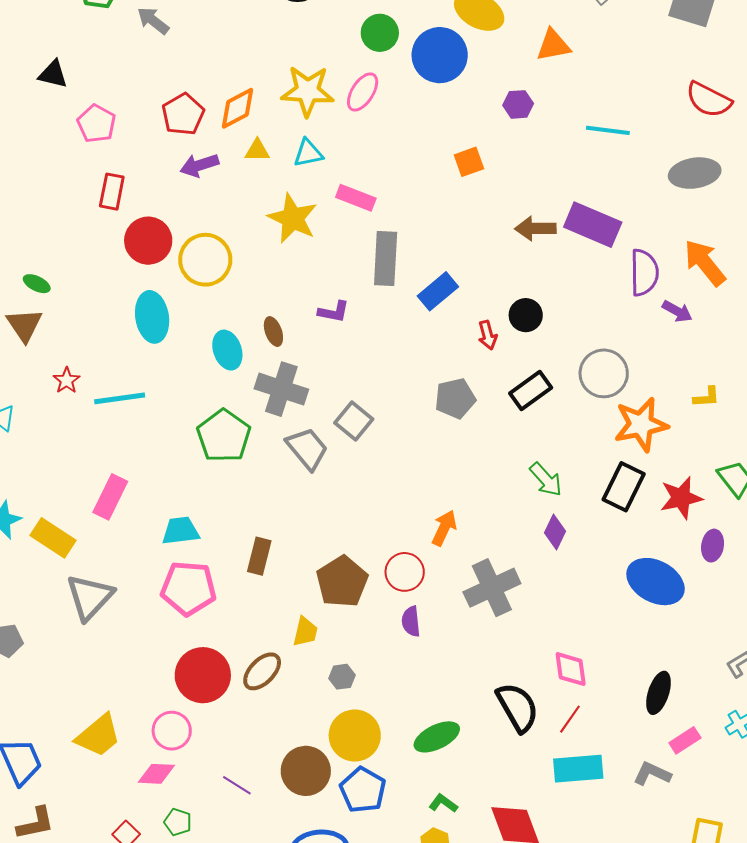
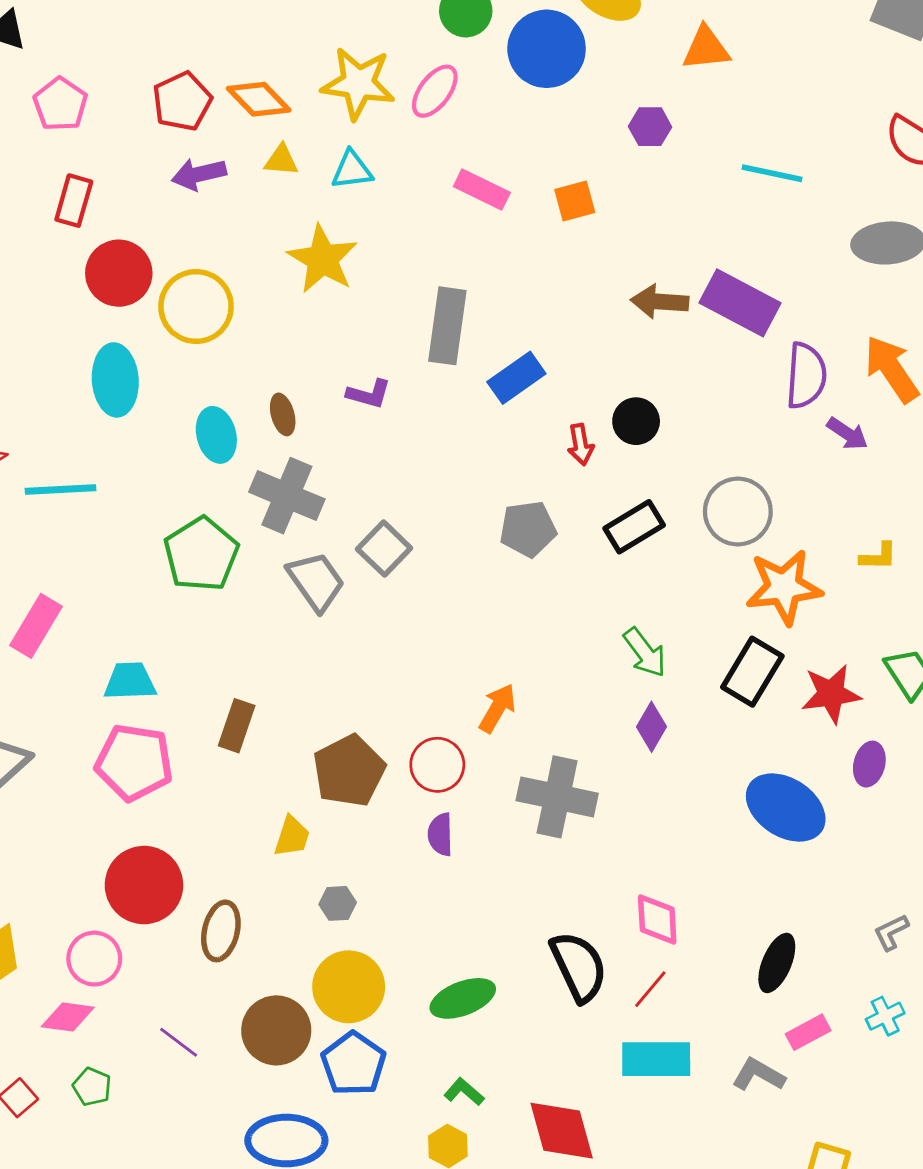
orange diamond: (237, 108) -> (259, 99), turned 69
pink rectangle: (356, 198) -> (482, 189), moved
gray cross: (492, 588) -> (557, 797), turned 32
brown ellipse: (262, 671) -> (221, 931), moved, turned -36

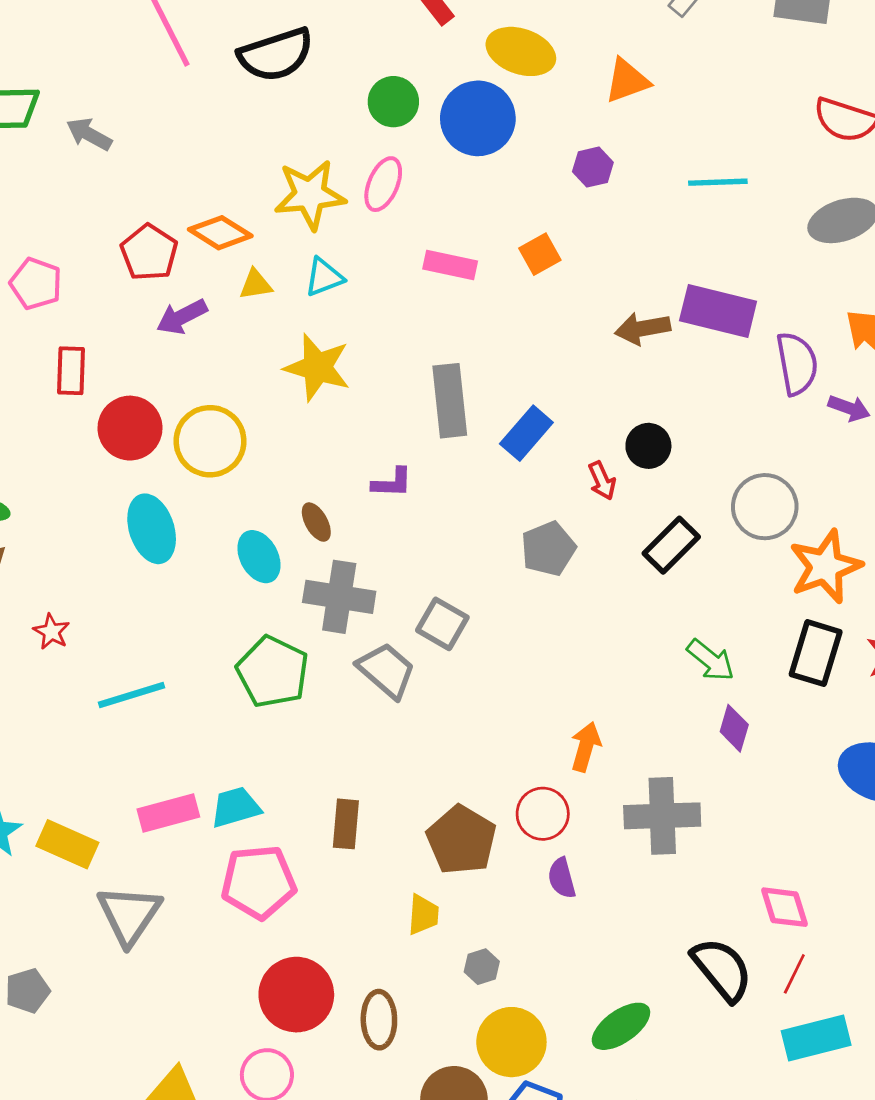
cyan line: (61, 490) -> (131, 695), moved
gray pentagon: (528, 529) -> (548, 549), moved
pink rectangle: (36, 626) -> (168, 813), moved, turned 58

